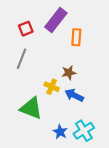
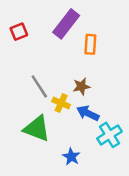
red square: (26, 29) -> (19, 32), moved
gray line: (22, 59) -> (39, 86), moved, turned -54
cyan cross: (84, 131) -> (110, 135), moved

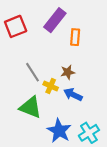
red square: (19, 32) -> (16, 26), size x1.5
cyan cross: (110, 135) -> (89, 133), moved
blue star: (71, 157) -> (59, 131), size x1.6

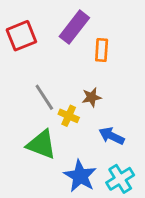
blue arrow: (73, 95) -> (112, 136), moved

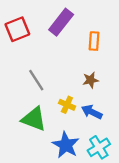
orange rectangle: (102, 50) -> (94, 41), moved
brown star: (92, 97) -> (91, 80), moved
yellow cross: (69, 116) -> (67, 105), moved

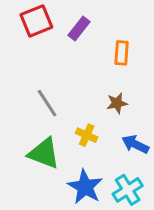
purple rectangle: (61, 22) -> (79, 29), size x0.7
red square: (17, 29) -> (36, 21), moved
blue arrow: (92, 112) -> (135, 144), moved

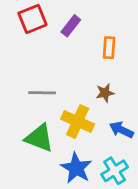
gray line: (47, 103) -> (42, 93), turned -56
yellow cross: (87, 135) -> (78, 122), size x1.6

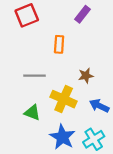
purple rectangle: (71, 26) -> (83, 14), moved
orange rectangle: (109, 48) -> (59, 44), moved
green triangle: (39, 138) -> (32, 112), size x0.7

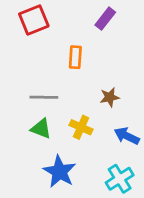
yellow cross: (64, 99) -> (81, 127), size x0.7
green triangle: (32, 112) -> (41, 129), moved
blue star: (62, 137) -> (60, 172), moved

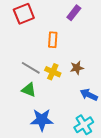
gray line: (44, 97) -> (31, 68), turned 30
yellow cross: (81, 127) -> (53, 72), moved
blue star: (60, 172) -> (42, 120), turned -30

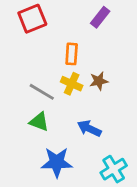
brown star: (77, 68) -> (99, 81), moved
yellow cross: (53, 72) -> (72, 84), moved
blue arrow: (89, 95) -> (89, 128), moved

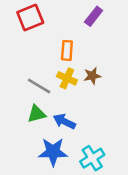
green triangle: (39, 122) -> (37, 114), turned -36
blue arrow: (89, 128) -> (64, 121), moved
cyan cross: (114, 169) -> (92, 158), moved

